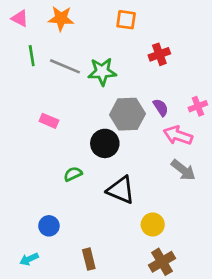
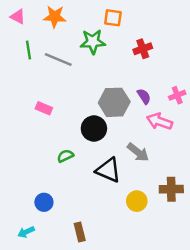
green star: (102, 72) -> (93, 42), moved
gray arrow: (183, 170) -> (138, 152), moved
brown cross: (162, 262) -> (171, 189), moved, turned 30

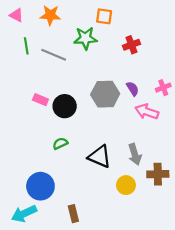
black circle: (94, 128) -> (65, 106), moved
gray arrow: (138, 152) -> (135, 154), moved, turned 35
blue circle: (44, 202) -> (40, 186), size x1.6
cyan arrow: (26, 232) -> (24, 214), size x1.6

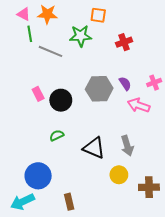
pink triangle: (16, 15) -> (24, 14), moved
green line: (26, 46) -> (30, 34), moved
pink rectangle: (40, 100) -> (38, 94), turned 40
brown cross: (158, 174) -> (149, 187), moved

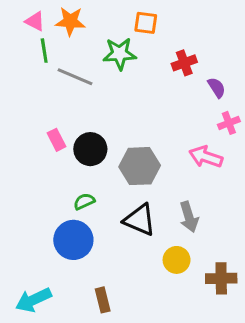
purple semicircle: (125, 84) -> (217, 88), moved
gray hexagon: (99, 89) -> (140, 166), moved
blue circle: (38, 176) -> (73, 240), moved

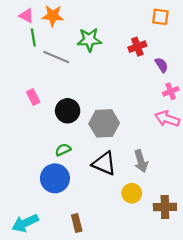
orange square: (146, 23) -> (160, 17), moved
pink rectangle: (56, 140) -> (33, 97), moved
pink arrow: (206, 157) -> (167, 119), moved

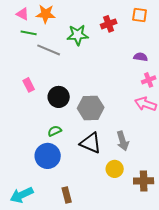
green line: (33, 37) -> (29, 33), turned -70
red cross: (137, 47) -> (109, 24), moved
purple semicircle: (161, 65) -> (141, 57), turned -48

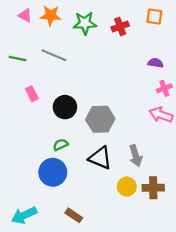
green line: (29, 33) -> (17, 59), moved
green star: (78, 35) -> (85, 23), moved
brown cross: (144, 181) -> (153, 188), moved
brown rectangle: (67, 195) -> (74, 215), turned -42

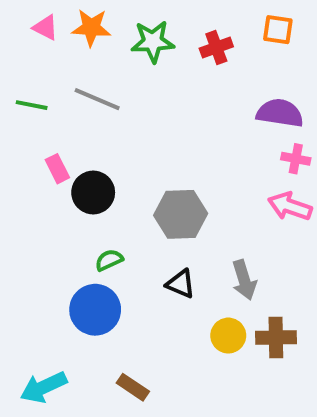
purple semicircle: (155, 63) -> (280, 113), size x1.6
pink cross: (164, 88) -> (296, 159), turned 32
black circle: (65, 107) -> (93, 192), moved
black triangle: (100, 158) -> (181, 284), size x0.7

